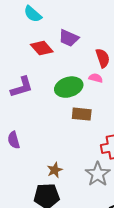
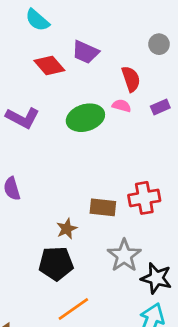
purple L-shape: (22, 87) -> (23, 118), turned 45
brown rectangle: (82, 114) -> (103, 207), moved
gray star: (98, 174) -> (124, 255), moved

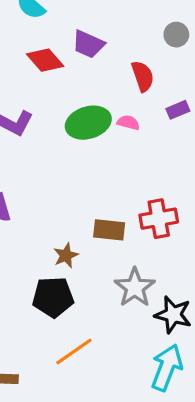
pink semicircle: (122, 106) -> (128, 123), moved

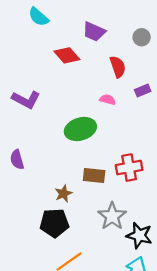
purple trapezoid: (88, 44) -> (94, 32), moved
red diamond: (45, 60) -> (67, 55), moved
green ellipse: (88, 123) -> (80, 129), moved

